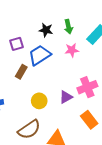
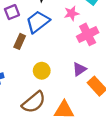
pink cross: (87, 87) -> (88, 34), moved
purple triangle: (66, 97) -> (79, 69), moved

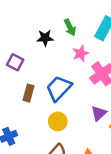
purple square: (12, 12) -> (15, 62), turned -32
blue trapezoid: (38, 22) -> (59, 88), moved

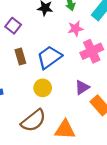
brown rectangle: (29, 93) -> (20, 57), turned -42

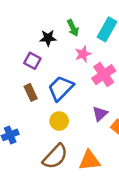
purple square: (13, 26) -> (32, 61), moved

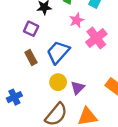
purple triangle: (100, 114) -> (78, 88), moved

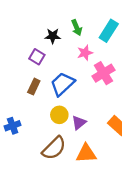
brown rectangle: (31, 58) -> (34, 87), turned 48

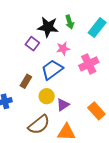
black star: (53, 36) -> (48, 27), size x1.5
pink star: (85, 53) -> (63, 49), moved
brown rectangle: (34, 87) -> (26, 81), moved

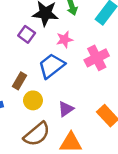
yellow circle: (47, 96) -> (33, 100), moved

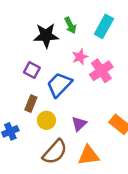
purple square: (27, 34) -> (32, 70), moved
pink star: (65, 39) -> (80, 57), moved

